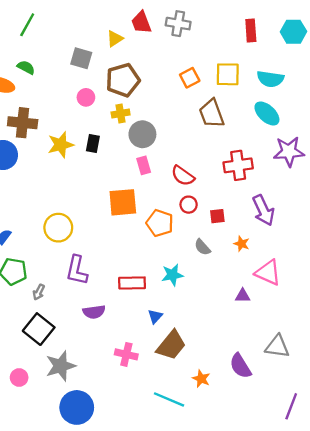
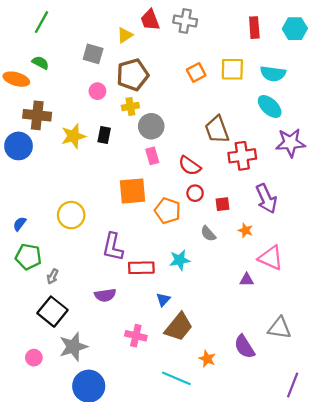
brown trapezoid: (212, 114) -> (217, 130), moved
purple L-shape: (77, 270) -> (113, 247), moved

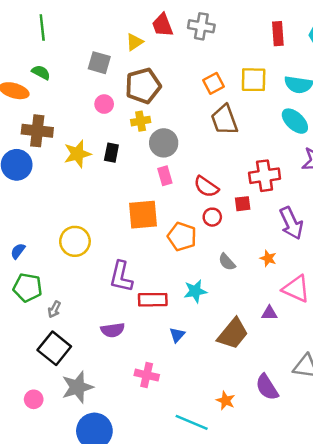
green line: (42, 22) -> (42, 27), turned -35
brown trapezoid: (217, 130) -> (224, 120), moved
red square: (222, 204) -> (243, 204), moved
brown trapezoid: (179, 327) -> (233, 334), moved

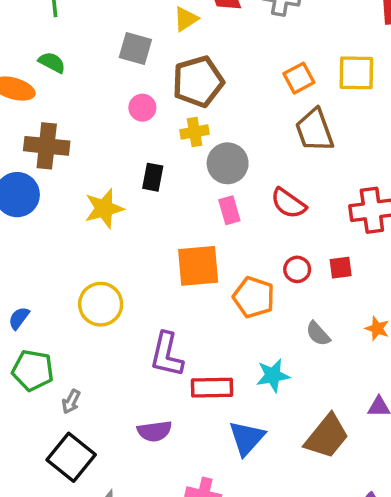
yellow star: (77, 154) -> (104, 209), moved
red semicircle: (206, 187) -> (288, 203), moved
red square: (243, 204) -> (341, 268), moved
blue triangle: (177, 335) -> (247, 438), size x1.6

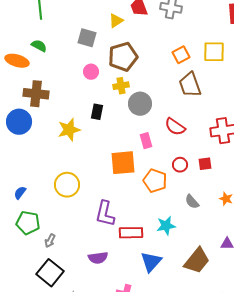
pink rectangle: (229, 210) -> (146, 141), moved

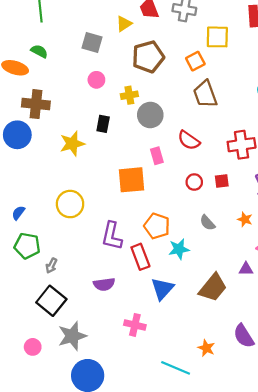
yellow square: (214, 52) -> (217, 37), moved
brown pentagon: (123, 57) -> (148, 57), moved
orange pentagon: (155, 181) -> (157, 226), moved
red rectangle: (131, 233) -> (140, 257), turned 70

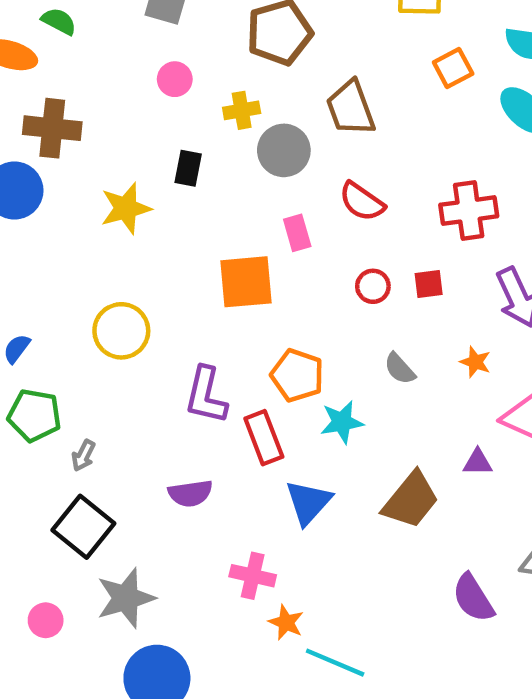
orange square: (195, 61) -> (453, 68), moved
brown trapezoid: (205, 94) -> (351, 108), moved
orange star: (206, 348) -> (286, 623), moved

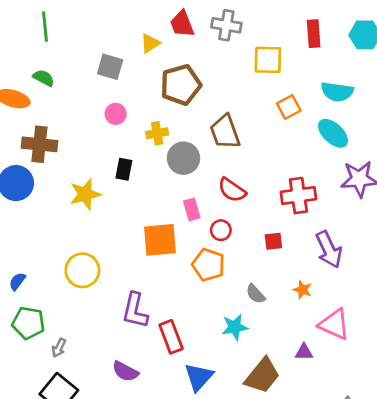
red circle: (373, 286) -> (221, 230), moved
orange pentagon: (297, 375) -> (208, 265), moved
cyan star: (342, 422) -> (235, 327), moved
purple semicircle: (190, 493) -> (125, 371), turned 36

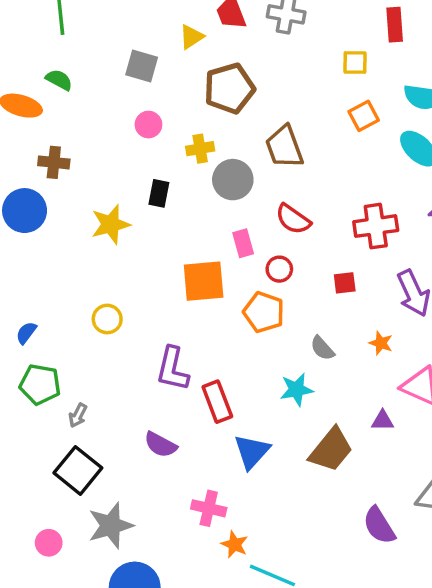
yellow square: (268, 60) -> (355, 63), moved, size x0.7
brown cross: (39, 144) -> (54, 162), size x0.7
yellow circle: (82, 270) -> (107, 319), size x0.7

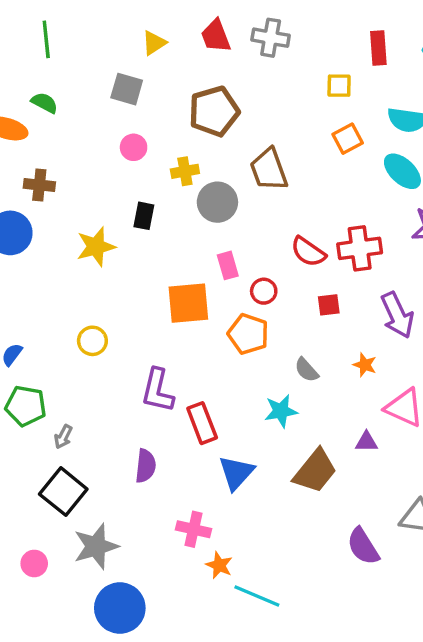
yellow triangle: (192, 37) -> (154, 43), moved
red semicircle: (293, 219) -> (308, 252), moved
purple semicircle: (161, 445) -> (146, 466), turned -112

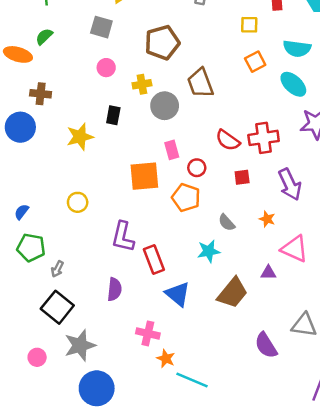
green semicircle: (44, 103) -> (44, 37), turned -72
blue triangle: (236, 473) -> (178, 294), turned -32

